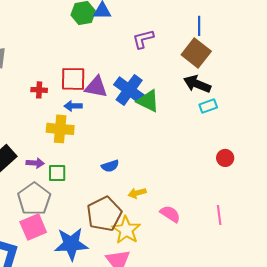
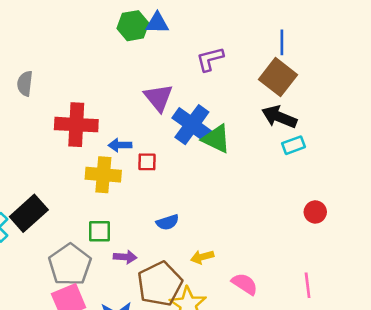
red square: (73, 79) -> (147, 162), moved, size x0.6
purple triangle: (96, 87) -> (159, 98), moved, turned 40
red cross: (39, 90) -> (76, 125), size x2.0
purple arrow: (35, 163) -> (125, 257), moved

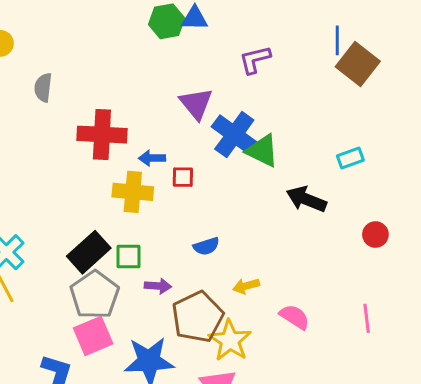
brown square: (278, 77) -> (358, 64), moved
black arrow: (279, 117) -> (306, 199), moved
black rectangle: (29, 213) -> (89, 252), moved

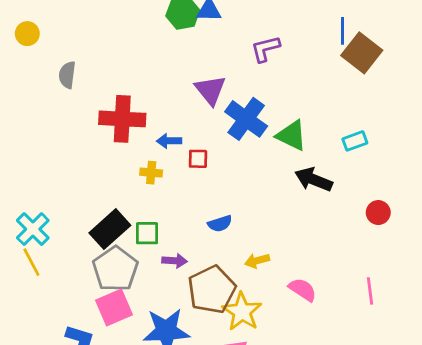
green triangle: (262, 151) -> (292, 135), moved
yellow cross: (133, 192) -> (151, 173), size x0.6

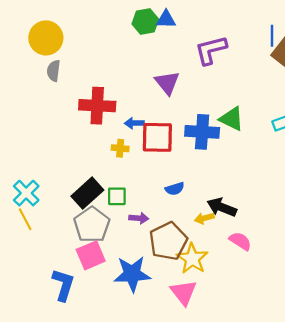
yellow circle: (27, 34) -> (46, 38), moved, size x1.8
purple L-shape: (265, 49) -> (211, 50), size x1.4
blue cross: (246, 119) -> (202, 132), moved, turned -32
red square: (198, 159) -> (157, 137), size x2.0
black arrow: (314, 179) -> (222, 207), moved

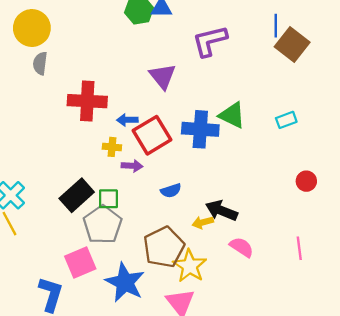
red square: (157, 137) -> (152, 135), turned -32
purple arrow: (139, 218) -> (132, 166), moved
gray pentagon: (92, 225) -> (103, 225), moved
blue star: (132, 274) -> (125, 282), turned 30

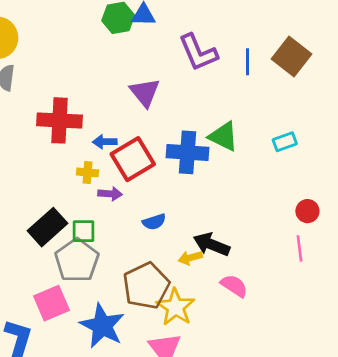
blue line: (276, 26) -> (247, 62), moved
purple L-shape: (210, 41) -> (198, 52), turned -99
pink line: (299, 248) -> (299, 248), moved

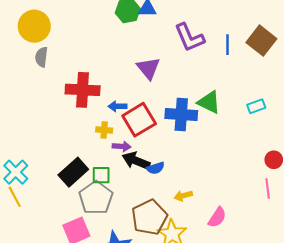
black arrow: (211, 244) -> (136, 161), moved
pink semicircle: (234, 286) -> (217, 217), turned 90

